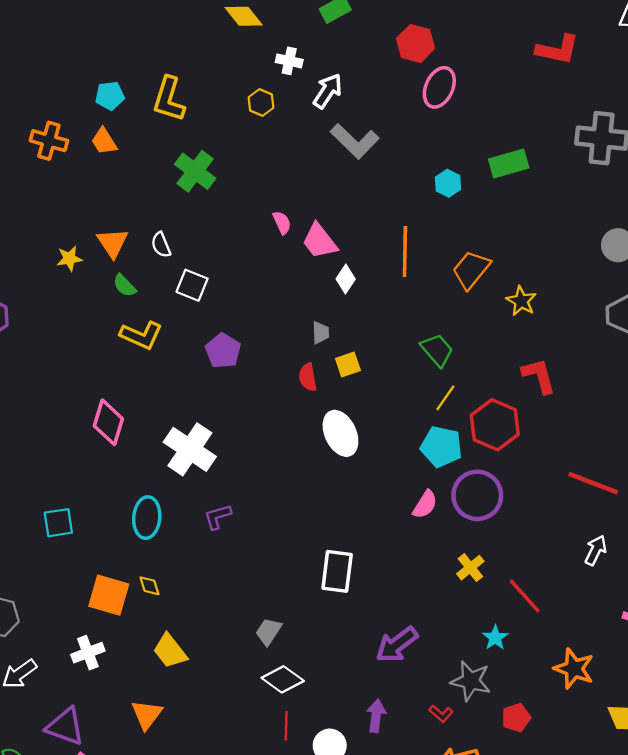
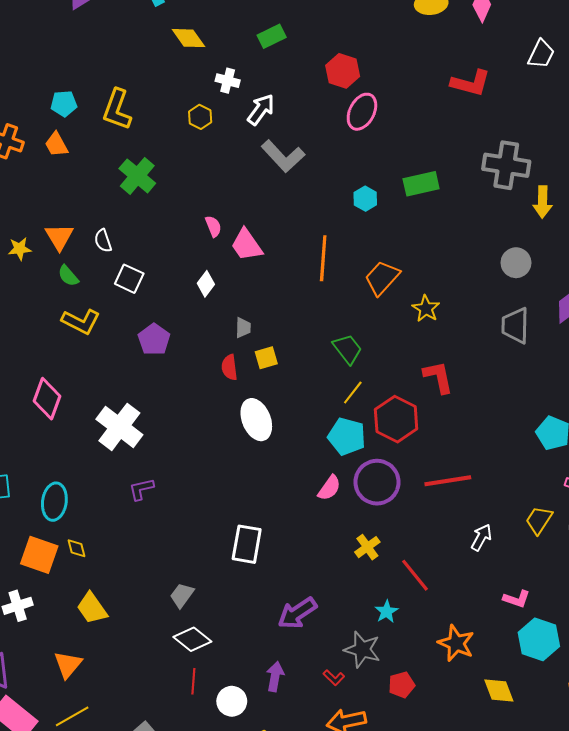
white diamond: (346, 279) -> (206, 284), moved
red line: (593, 483) -> (448, 481), moved, turned -33
cyan ellipse: (147, 518) -> (54, 502), moved

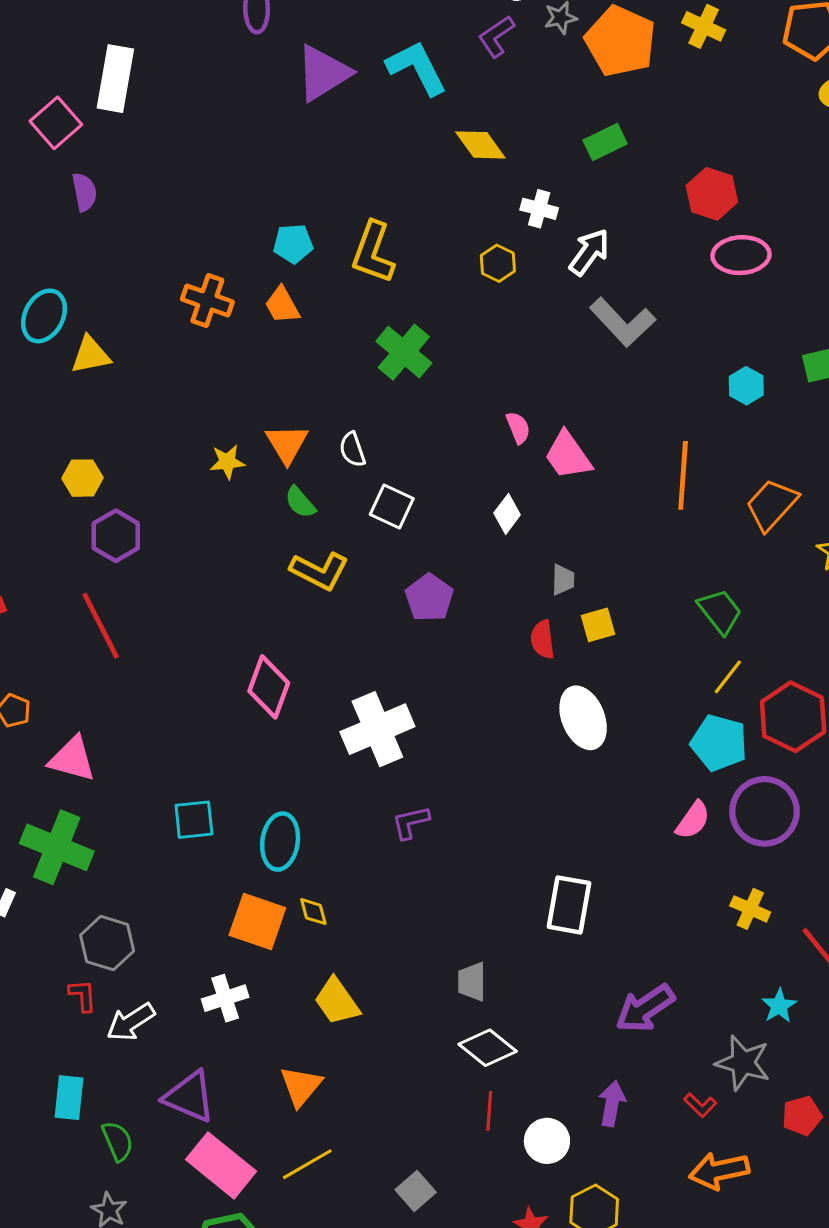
pink ellipse: (362, 112) -> (741, 255), turned 60
white cross: (119, 427) -> (377, 729), turned 30
yellow cross: (367, 547) -> (750, 909), turned -30
gray trapezoid: (182, 595) -> (472, 982), turned -36

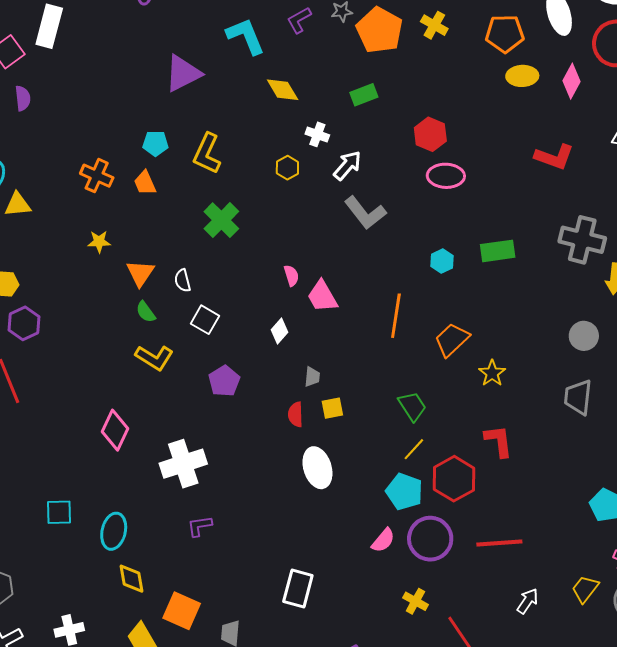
purple triangle: (323, 73) -> (183, 73), moved
yellow star: (227, 462) -> (99, 242), moved
yellow diamond: (313, 912) -> (131, 579), size x1.5
orange square: (257, 922) -> (182, 611), moved

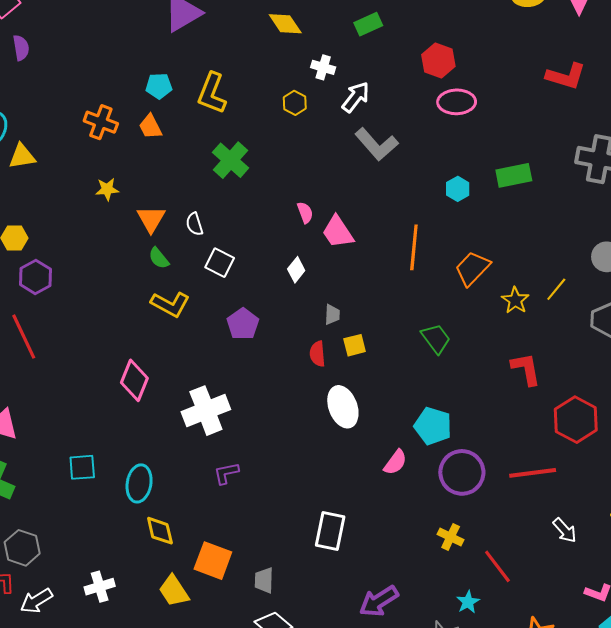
yellow line: (414, 449) -> (556, 289), moved
red hexagon: (454, 479) -> (576, 420), moved
pink semicircle: (383, 540) -> (395, 462), moved
white arrow: (528, 601) -> (565, 530), turned 108

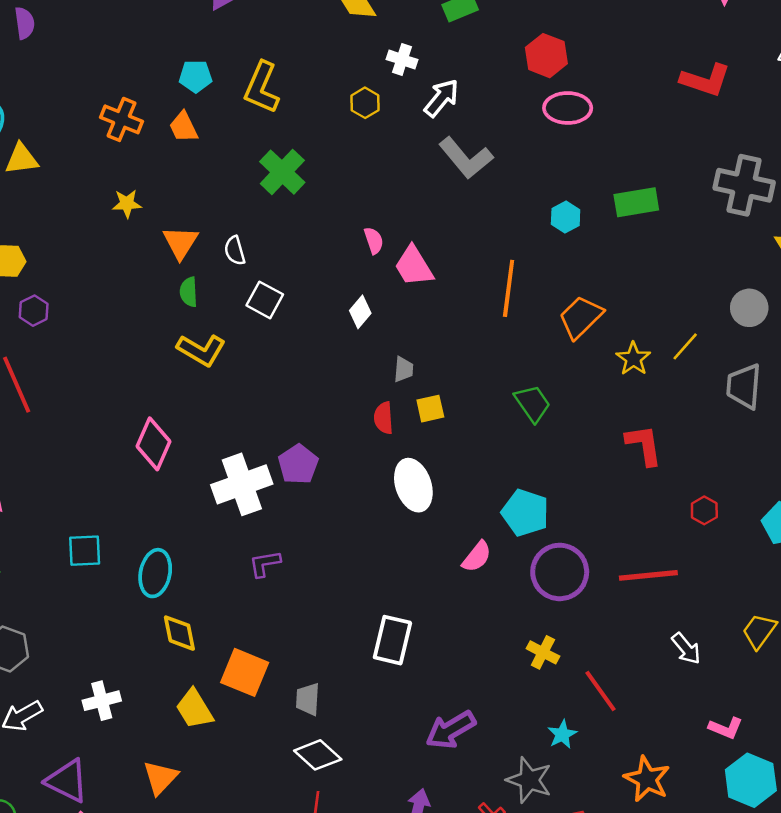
green semicircle: (159, 258) -> (189, 292), turned 35
purple hexagon: (35, 277) -> (34, 311), size x0.7
purple pentagon: (243, 324) -> (298, 464), moved
red hexagon: (576, 420) -> (704, 510), size x0.5

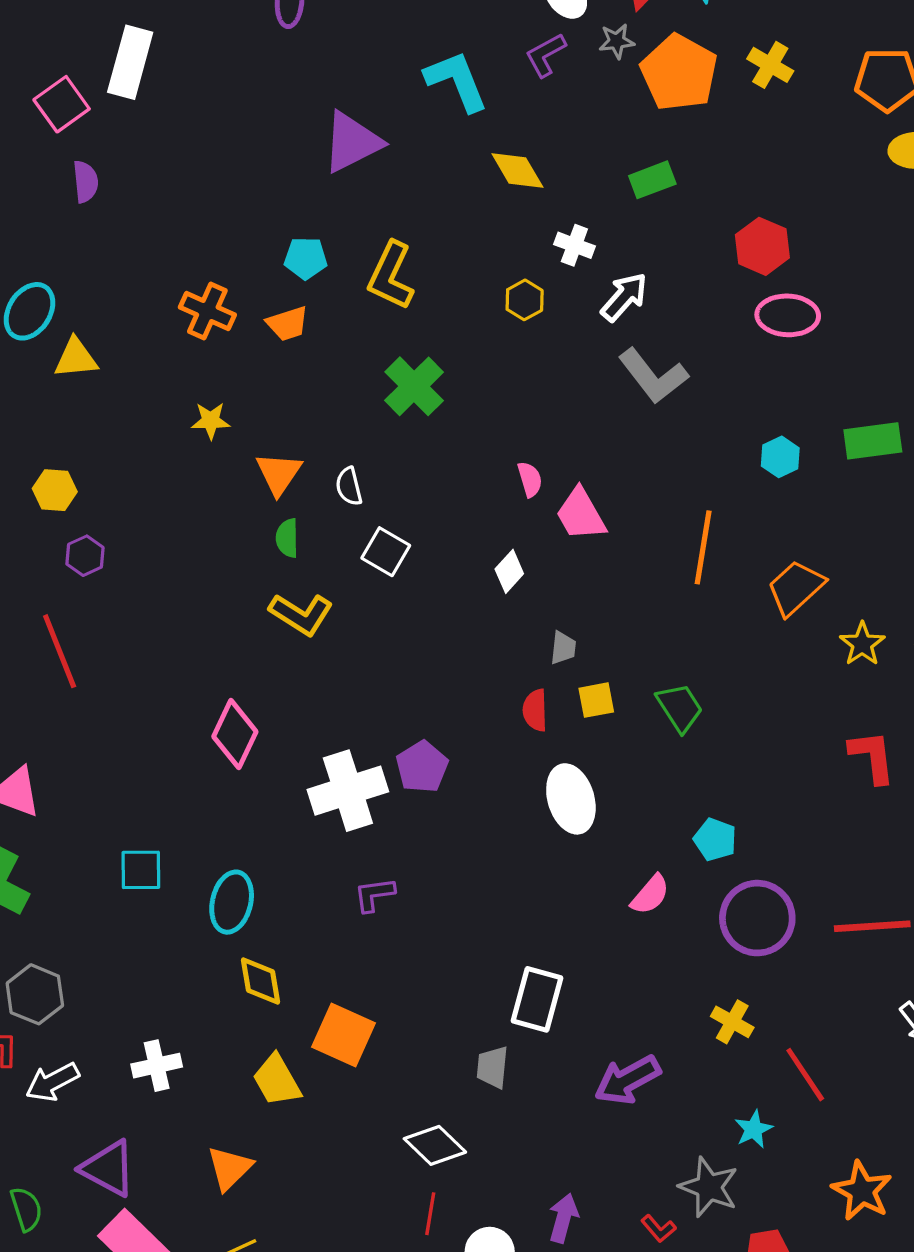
orange trapezoid: (183, 127) -> (288, 324), turned -84
green trapezoid: (532, 403) -> (680, 708), moved
cyan pentagon: (525, 513) -> (715, 840), size x0.7
gray trapezoid: (308, 699) -> (492, 1067), moved
purple arrow: (451, 730) -> (627, 1080), moved

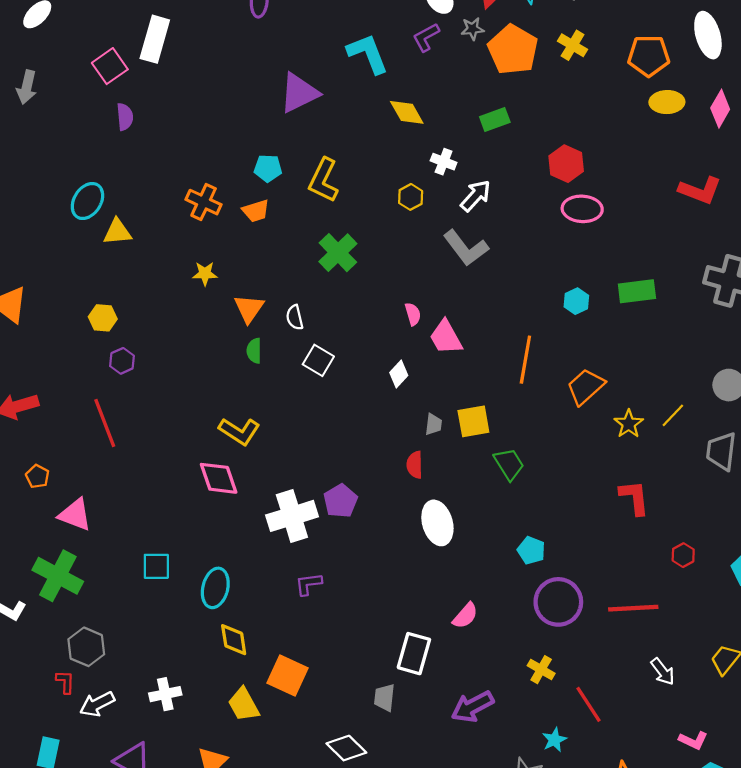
gray L-shape: (653, 376) -> (466, 248), moved
yellow L-shape: (301, 614) -> (239, 431), moved
yellow square: (596, 700) -> (473, 421), moved, size x1.4
pink diamond: (235, 734) -> (219, 478), turned -45
pink semicircle: (650, 895) -> (465, 616), moved

